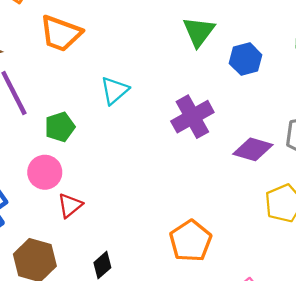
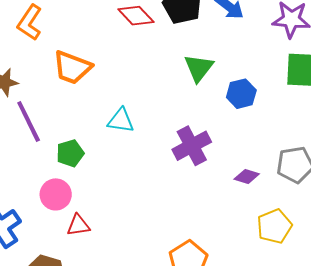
cyan triangle: (115, 90) -> (121, 121), turned 48
purple diamond: (253, 149) -> (247, 176), size x0.7
red triangle: (70, 205) -> (78, 225), turned 30

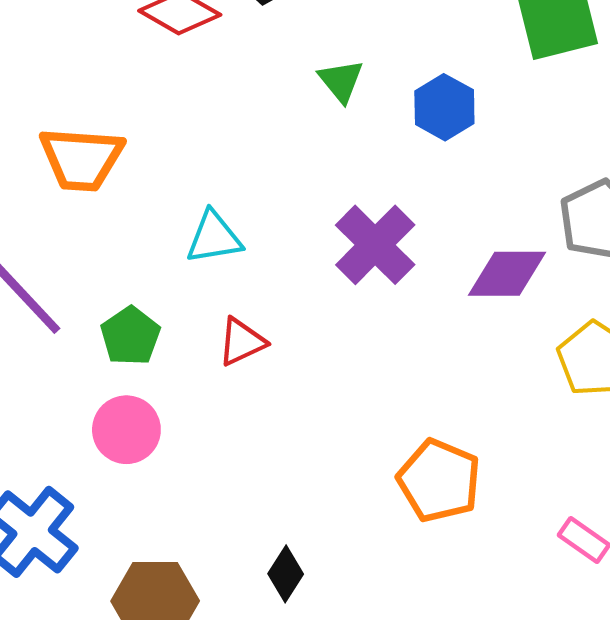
green triangle: (199, 68) -> (341, 81), size x0.7
purple diamond: (247, 176) -> (507, 274), size x1.5
red triangle: (78, 225) -> (242, 342), moved

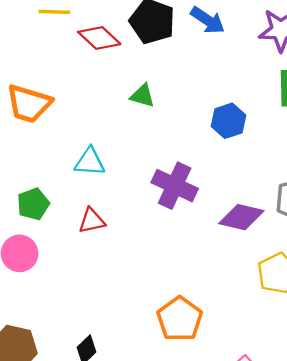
green triangle: (341, 81) -> (142, 96), moved, turned -48
purple cross: (375, 245) -> (175, 186), turned -33

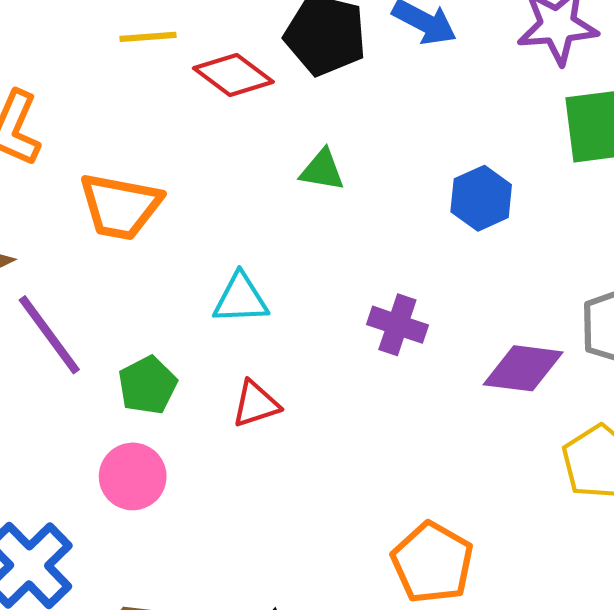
purple cross: (175, 186) -> (397, 325), size x0.7

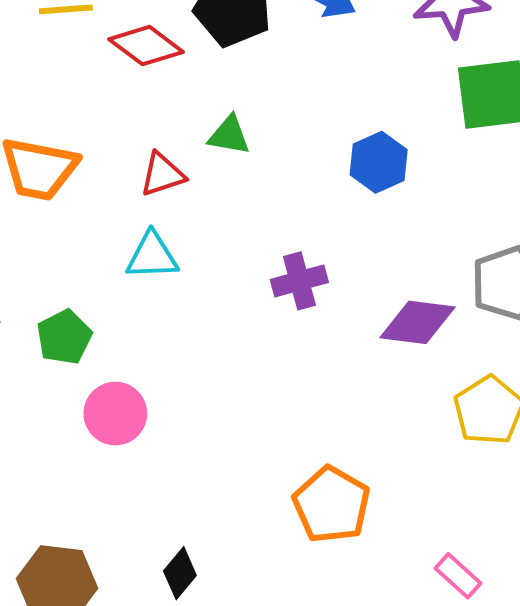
purple cross: (397, 325) -> (299, 281), turned -34
red triangle: (256, 404) -> (162, 174), moved
pink circle: (133, 476) -> (115, 414), moved

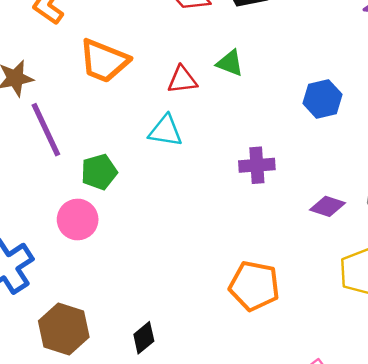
purple diamond: (417, 322) -> (327, 206), size x0.7
pink circle: (115, 414) -> (78, 219), moved
orange pentagon: (332, 505) -> (254, 286), moved, turned -30

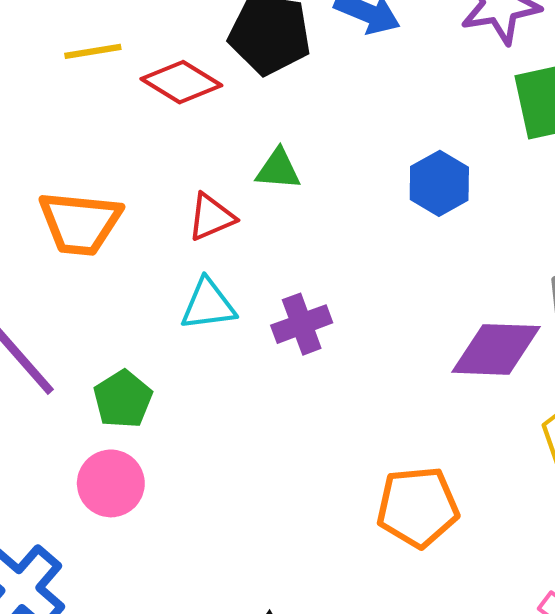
purple cross: (257, 165) -> (302, 324), moved
purple diamond: (327, 206) -> (496, 349), size x1.6

